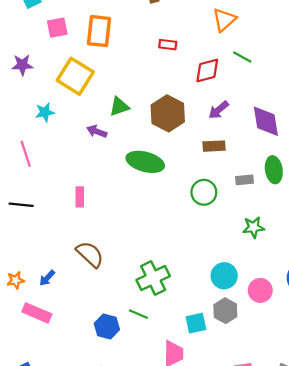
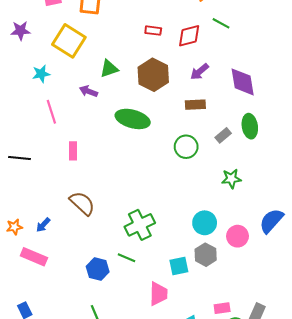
red rectangle: (168, 45) -> (153, 31), moved
pink line: (26, 154) -> (51, 112), moved
gray rectangle: (244, 180) -> (223, 135), turned -35

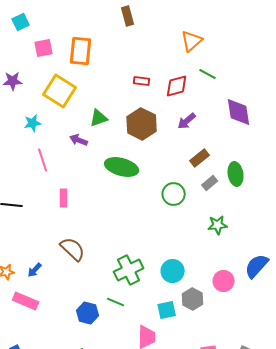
purple diamond: (243, 82) -> (239, 112), moved
brown rectangle: (195, 105) -> (200, 158), moved, turned -36
cyan circle: (205, 223) -> (173, 271), moved

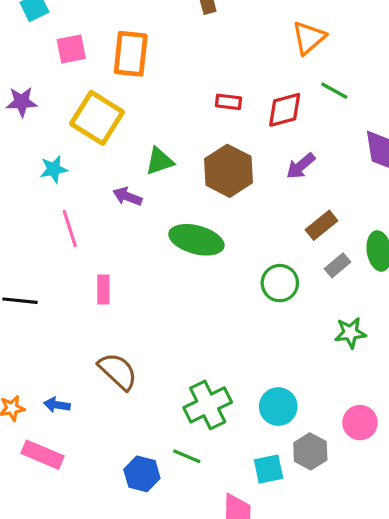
blue arrow: (35, 270) -> (57, 405), turned 56

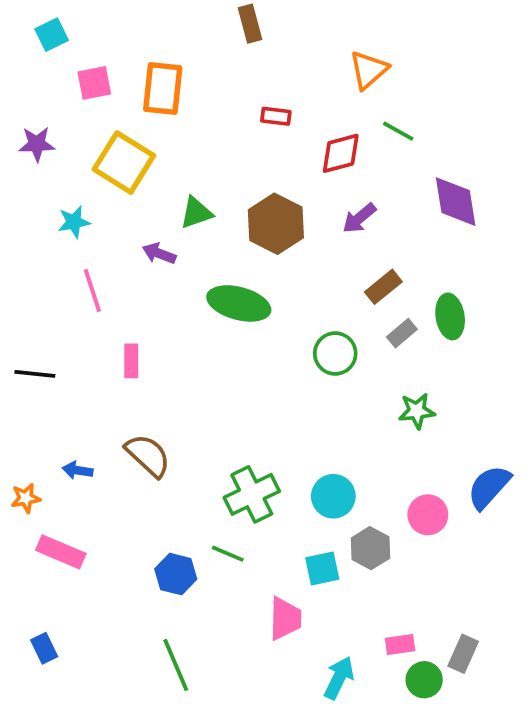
red rectangle: (228, 102) -> (276, 116), moved
blue arrow: (57, 405) -> (78, 470), moved

